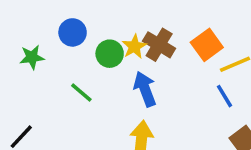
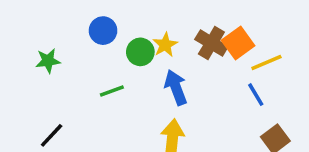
brown cross: (159, 45) -> (211, 43), moved
green star: (32, 57) -> (48, 61), moved
green line: (81, 93) -> (112, 91), turned -60

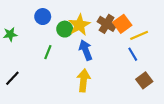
yellow star: (165, 45) -> (79, 25), size x1.5
green line: (112, 91) -> (48, 52), turned -48

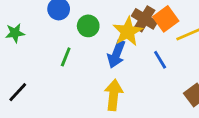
yellow star: (79, 25) -> (128, 32), moved
blue arrow: (86, 50) -> (116, 54), turned -138
blue line: (133, 54) -> (160, 60), moved

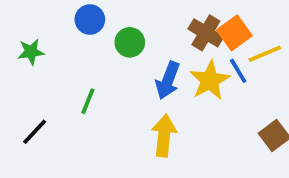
yellow star: (128, 32) -> (210, 80), moved
green line: (66, 57) -> (88, 101), moved
blue line: (160, 60) -> (238, 71), moved

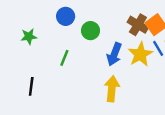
green line: (88, 101) -> (64, 58), moved
black line: (35, 132) -> (31, 86), turned -36

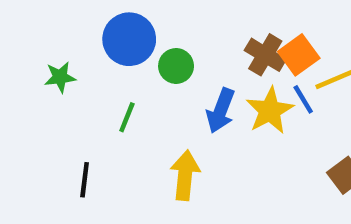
blue circle: (66, 16) -> (129, 39), size x1.5
black line: (31, 86) -> (85, 180), moved
yellow arrow: (112, 89) -> (185, 175), moved

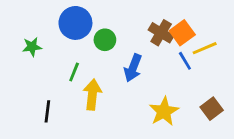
yellow star: (270, 111) -> (164, 111), moved
yellow arrow: (185, 175) -> (92, 95), moved

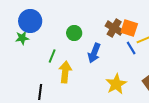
blue circle: (75, 23) -> (30, 21), moved
orange square: (182, 33) -> (129, 28), turned -36
black line: (47, 111) -> (40, 92), moved

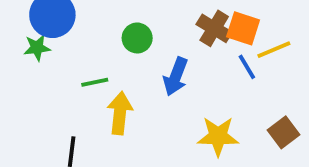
green line: (52, 56) -> (95, 82), turned 56
yellow star: (116, 84) -> (218, 136), turned 30

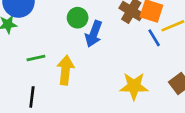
blue arrow: (176, 77) -> (94, 34), moved
green line: (95, 82) -> (36, 58), moved

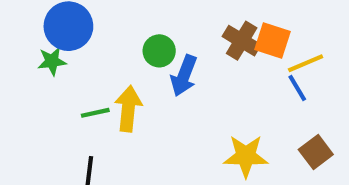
blue line: (154, 38) -> (297, 88), moved
yellow arrow: (65, 70) -> (128, 109), moved

